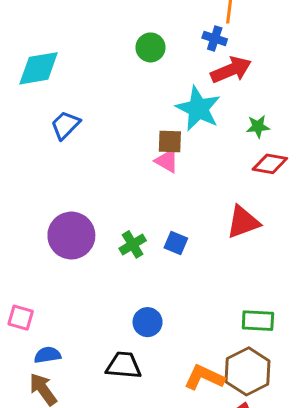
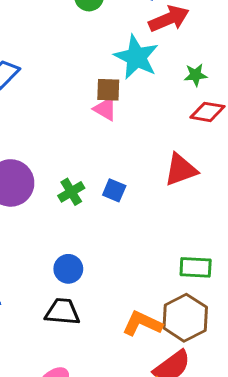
blue circle: (148, 322) -> (68, 269), moved

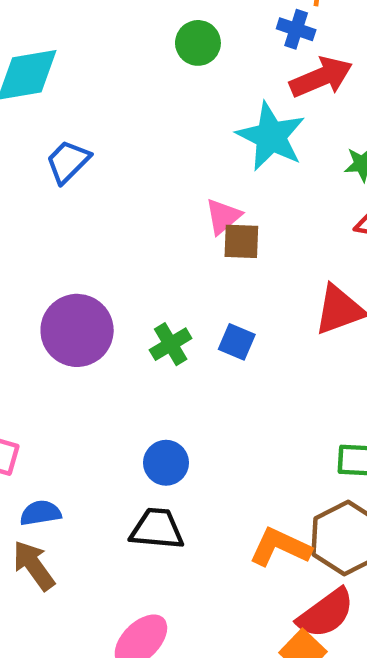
brown square: (108, 90) -> (241, 241), moved
pink triangle: (105, 109) -> (223, 216), turned 50

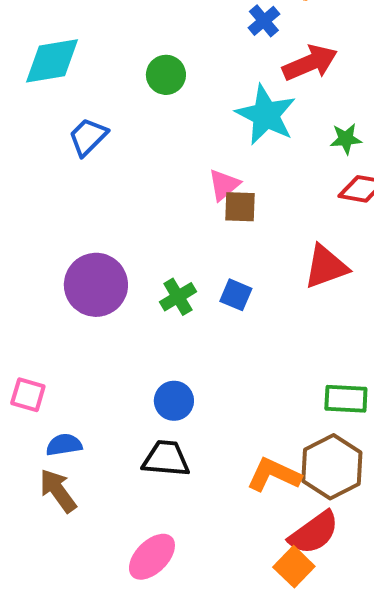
blue cross: (296, 29) -> (264, 21), moved, turned 32
green circle: (198, 43) -> (166, 75), moved

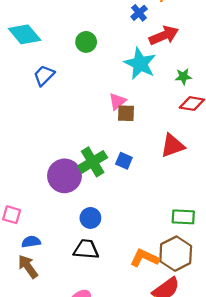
cyan diamond: (52, 61) -> (25, 34), turned 60
purple circle: (96, 285) -> (65, 176), moved
green cross: (178, 297) -> (93, 162), size x1.5

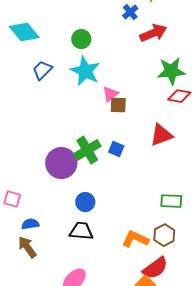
cyan star: (140, 64) -> (85, 71), moved
green star: (183, 77) -> (171, 71), size x1.8
brown hexagon: (176, 254) -> (164, 235), size x0.7

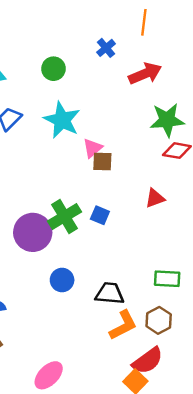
blue cross: (130, 12) -> (106, 48), moved
green circle: (81, 39) -> (53, 69), moved
red triangle: (161, 135) -> (155, 198), size x0.7
black trapezoid: (81, 231) -> (110, 293), moved
orange L-shape: (135, 239) -> (123, 325), turned 128

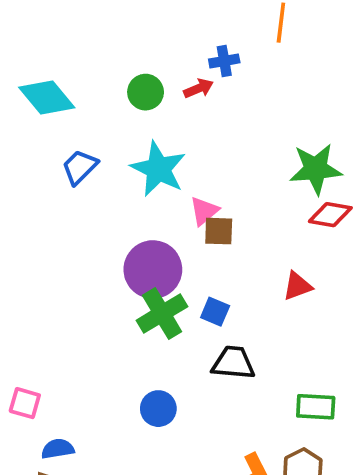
blue cross: (106, 48) -> (224, 61), turned 30
red arrow: (145, 74) -> (199, 88), moved, size x0.6
purple circle: (33, 232) -> (153, 270), moved
black trapezoid: (110, 293) -> (233, 363), moved

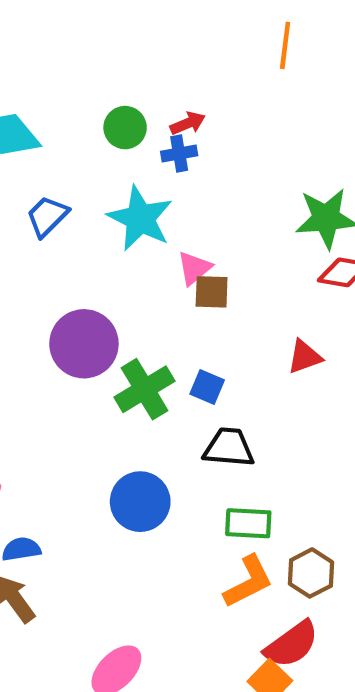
blue cross: (224, 61) -> (179, 154), moved
purple circle: (153, 270) -> (84, 344), moved
green rectangle: (316, 407) -> (248, 523), moved
blue circle: (158, 409) -> (140, 502), size x1.4

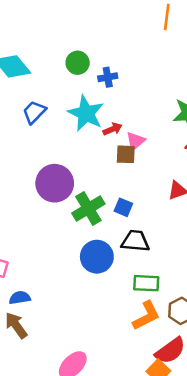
red arrow: (188, 123) -> (113, 129), moved
pink triangle: (194, 268) -> (135, 141), moved
blue circle: (140, 502) -> (97, 257), moved

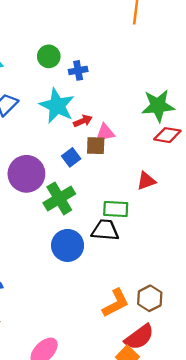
pink triangle: (135, 141) -> (105, 133), turned 30
blue square: (123, 207) -> (71, 157), moved, turned 30
green rectangle: (146, 283) -> (116, 209), moved

